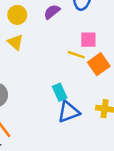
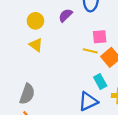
cyan rectangle: (60, 92) -> (100, 82), moved

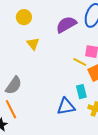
purple semicircle: (65, 15) -> (66, 25), size x1.5
yellow circle: (35, 21) -> (24, 17), moved

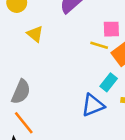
cyan rectangle: (81, 92) -> (109, 82), turned 64

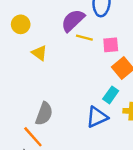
yellow line: (99, 45) -> (84, 38), moved
gray semicircle: (21, 92) -> (44, 114), moved

